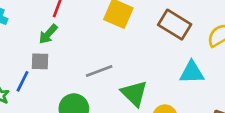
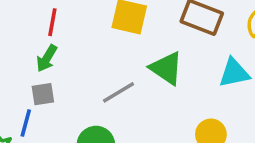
green triangle: (134, 93) -> (166, 68), moved

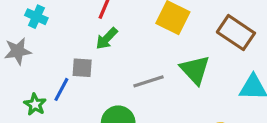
green arrow: (47, 58) -> (107, 39), moved

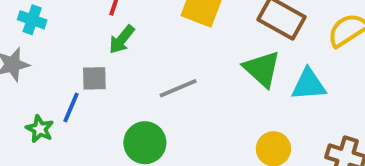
green triangle: (195, 70) -> (262, 69), moved

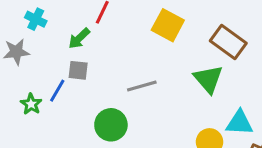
green arrow: (122, 39) -> (79, 38), moved
cyan triangle: (309, 85) -> (239, 123), moved

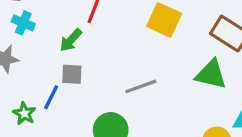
green triangle: (208, 79) -> (211, 74), turned -32

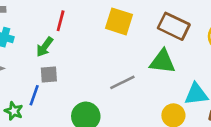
gray line: (141, 86) -> (122, 82), moved

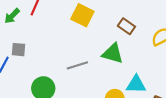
brown rectangle: (174, 26) -> (126, 26), size x0.7
green arrow: (45, 47) -> (12, 16), moved

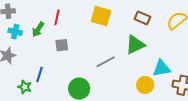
gray square: (19, 50) -> (62, 45), moved
green triangle: (113, 53) -> (135, 45), turned -30

